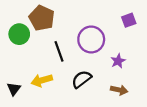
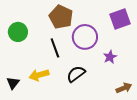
brown pentagon: (42, 18) -> (61, 17), moved
purple square: (129, 20) -> (120, 19), size x1.5
brown arrow: (119, 90) -> (124, 88), moved, turned -35

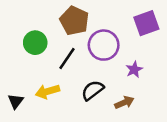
green circle: (18, 32) -> (35, 43), moved
black line: (55, 48) -> (67, 59), turned 54
brown arrow: (124, 88) -> (124, 102), moved

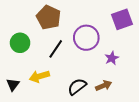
brown pentagon: (74, 21) -> (49, 17), moved
green circle: (35, 43) -> (20, 43), moved
black semicircle: (93, 90) -> (77, 87), moved

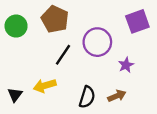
green circle: (20, 43) -> (16, 26), moved
black semicircle: (77, 87) -> (87, 97), turned 144

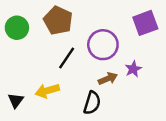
brown arrow: (117, 96) -> (108, 79), moved

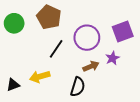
purple square: (145, 23) -> (123, 31), moved
black triangle: (16, 100) -> (13, 85), turned 32

